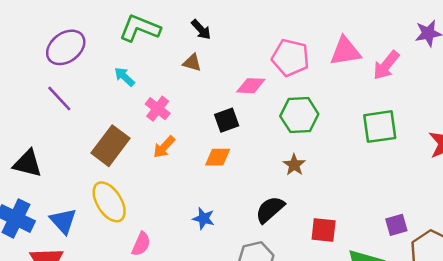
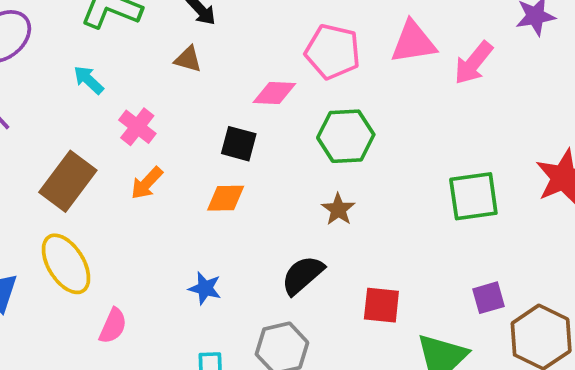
black square: (227, 120) -> (239, 144), turned 35
green square: (380, 127) -> (473, 196), moved

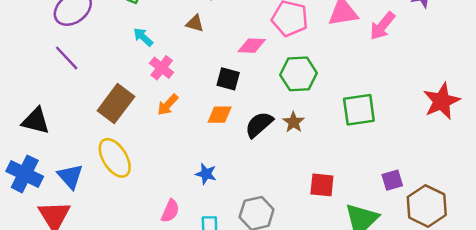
cyan arrow: (89, 80) -> (143, 37), moved
green square: (473, 196) -> (359, 110), moved
black semicircle: (303, 275) -> (259, 125), moved
pink semicircle: (113, 326) -> (170, 211), moved

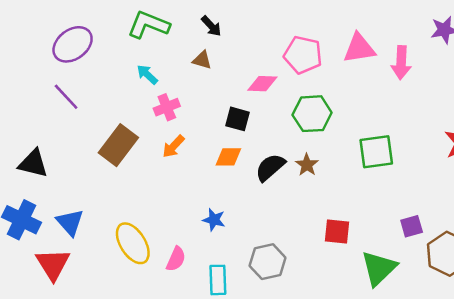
pink arrow: (382, 26) -> (401, 63), turned -36
pink cross: (162, 68) -> (167, 107), turned 30
yellow ellipse: (115, 158) -> (133, 243), moved

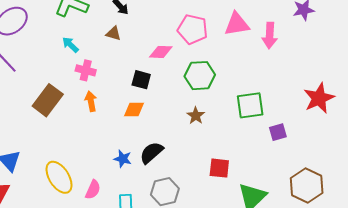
pink cross: (167, 107) -> (86, 70), turned 36
orange arrow: (173, 146) -> (91, 101), turned 126
black semicircle: (270, 167) -> (151, 153), moved
purple square: (412, 226) -> (278, 132), moved

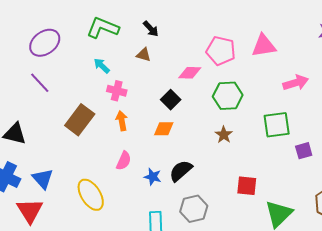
pink arrow: (270, 35) -> (296, 83), moved, turned -110
black square: (141, 80) -> (171, 100), turned 30
pink semicircle: (93, 190) -> (124, 161), moved

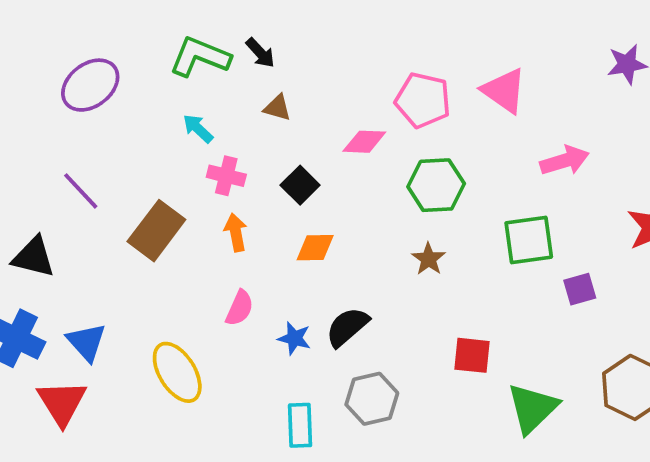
black arrow: (151, 29) -> (260, 53), moved
pink triangle: (264, 46) -> (504, 91), turned 44
purple line: (40, 83) -> (81, 191), moved
black square: (171, 100) -> (300, 185), moved

